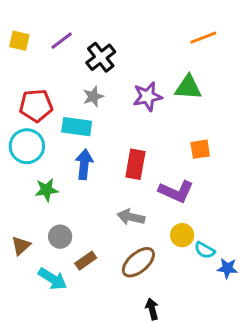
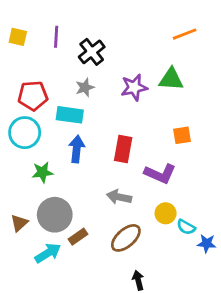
purple line: (62, 41) -> (56, 37), turned -50
gray circle: (60, 237) -> (55, 215), size x1.6
cyan arrow: (53, 279) -> (48, 253), turned -64

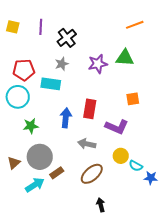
blue arrow: (77, 149) -> (66, 118), moved

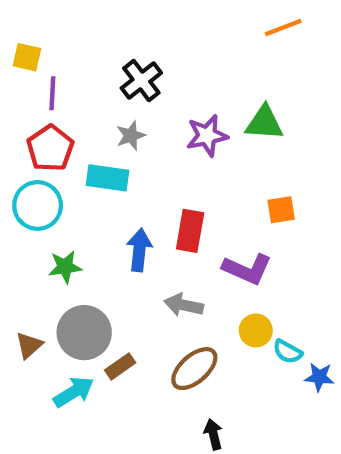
orange line: (135, 25) -> (283, 28), moved
purple line: (41, 27) -> (52, 93), moved
red pentagon: (24, 70) -> (50, 148), turned -30

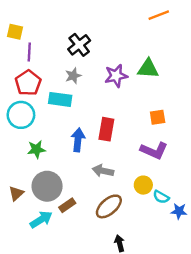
purple L-shape: (247, 269) -> (154, 151), moved

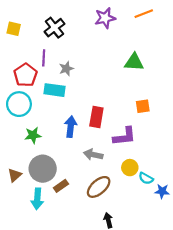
black cross: (79, 45) -> (54, 28), moved
purple line: (29, 52) -> (44, 58), moved
purple star: (116, 76) -> (105, 18), moved
purple L-shape: (154, 151) -> (124, 136), moved, turned -30
cyan arrow: (41, 219) -> (37, 199), turned 126

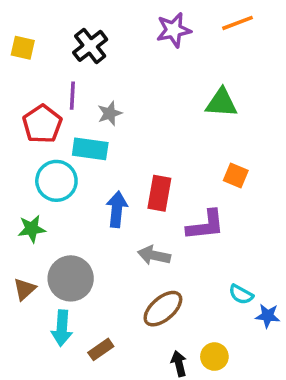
cyan circle: (19, 104) -> (56, 181), moved
orange square: (143, 106) -> (236, 176), turned 32
green star: (33, 135) -> (32, 229), moved
yellow circle: (130, 168) -> (214, 357), moved
brown rectangle: (61, 186) -> (101, 349), moved

